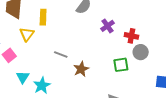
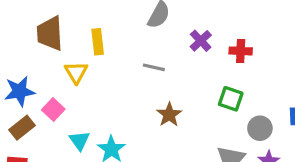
gray circle: (141, 52) -> (260, 128), moved
gray line: (61, 55) -> (154, 67), moved
green square: (121, 65) -> (231, 99), turned 35

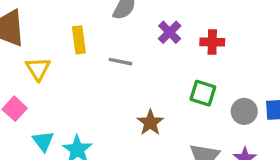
yellow rectangle: (98, 42) -> (79, 40), moved
brown star: (169, 115) -> (150, 123), moved
gray circle: (260, 128) -> (244, 111), moved

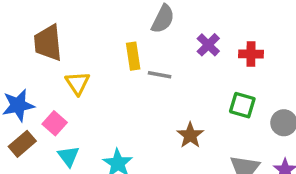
yellow rectangle: (79, 40) -> (133, 56), moved
cyan triangle: (43, 141) -> (68, 156), moved

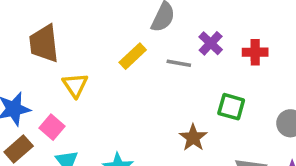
yellow rectangle: (133, 56) -> (133, 56), turned 56
gray line: (160, 75) -> (179, 63), moved
green square: (242, 105) -> (231, 107), moved

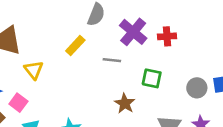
purple cross: (211, 43) -> (133, 32), size x1.5
gray line: (179, 63) -> (112, 60), moved

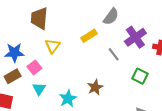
gray line: (112, 60) -> (114, 54), turned 32
brown star: (125, 103) -> (95, 87), moved

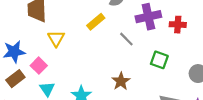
purple cross: (135, 37) -> (148, 17), turned 30
brown star: (95, 87) -> (121, 81), moved

